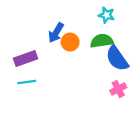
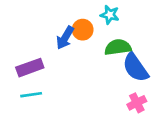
cyan star: (107, 15) -> (110, 15), moved
orange circle: (70, 42) -> (83, 30), moved

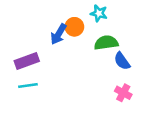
blue semicircle: (135, 68) -> (122, 61), size x0.7
pink cross: (137, 103) -> (123, 93), turned -35

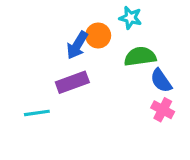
purple rectangle: (27, 61) -> (72, 82), moved
pink cross: (123, 93) -> (163, 110), moved

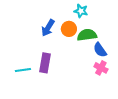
orange circle: (98, 35) -> (69, 29), moved
purple rectangle: (72, 82) -> (45, 63), moved, turned -60

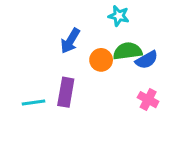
orange circle: (69, 29) -> (101, 60), moved
blue semicircle: (100, 50) -> (147, 60), moved, turned -84

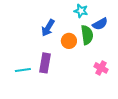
green semicircle: (128, 51) -> (87, 35), turned 90
blue semicircle: (147, 60) -> (100, 24), moved

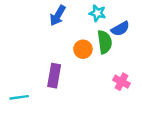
blue arrow: (48, 28) -> (58, 15), moved
cyan line: (23, 70) -> (19, 97), moved

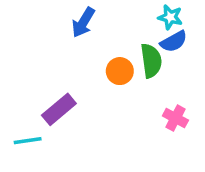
cyan star: (97, 13) -> (170, 17), moved
purple rectangle: (54, 76) -> (59, 109), moved, turned 40

